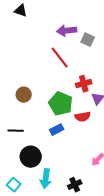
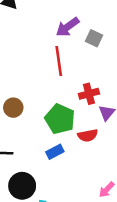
purple arrow: (67, 31) -> (68, 27), turned -30
red line: (60, 58) -> (59, 61), turned 30

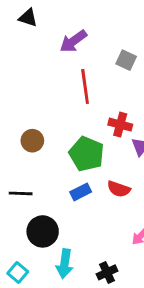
purple arrow: (68, 27) -> (73, 41), moved
red cross: (89, 94) -> (120, 125), turned 30
red semicircle: (88, 135) -> (119, 189), moved, turned 30

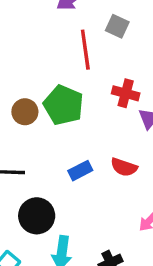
gray square: (126, 60) -> (117, 26), moved
green pentagon: (87, 154) -> (64, 105), moved

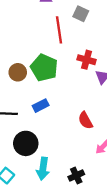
red semicircle: (124, 167) -> (85, 120), moved, turned 42
blue rectangle: (80, 171) -> (41, 106), moved

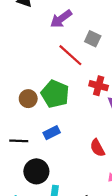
red line: (59, 30) -> (70, 55), turned -40

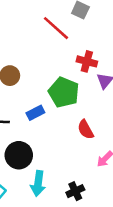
green pentagon: (55, 94) -> (64, 92), moved

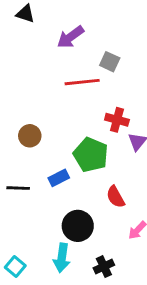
red line: (56, 28) -> (82, 82), turned -48
black circle: (19, 155) -> (78, 226), moved

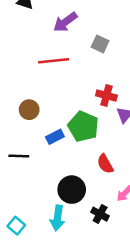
red line: (82, 82) -> (54, 61), moved
blue rectangle: (59, 178) -> (55, 137), moved
black cross: (104, 267) -> (100, 214), moved, turned -36

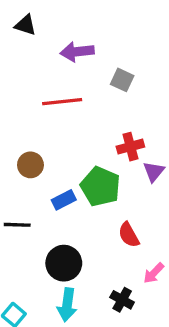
purple arrow: (65, 22) -> (77, 52), turned 30
red cross: (106, 95) -> (130, 147), turned -30
black circle: (72, 190) -> (64, 263), moved

